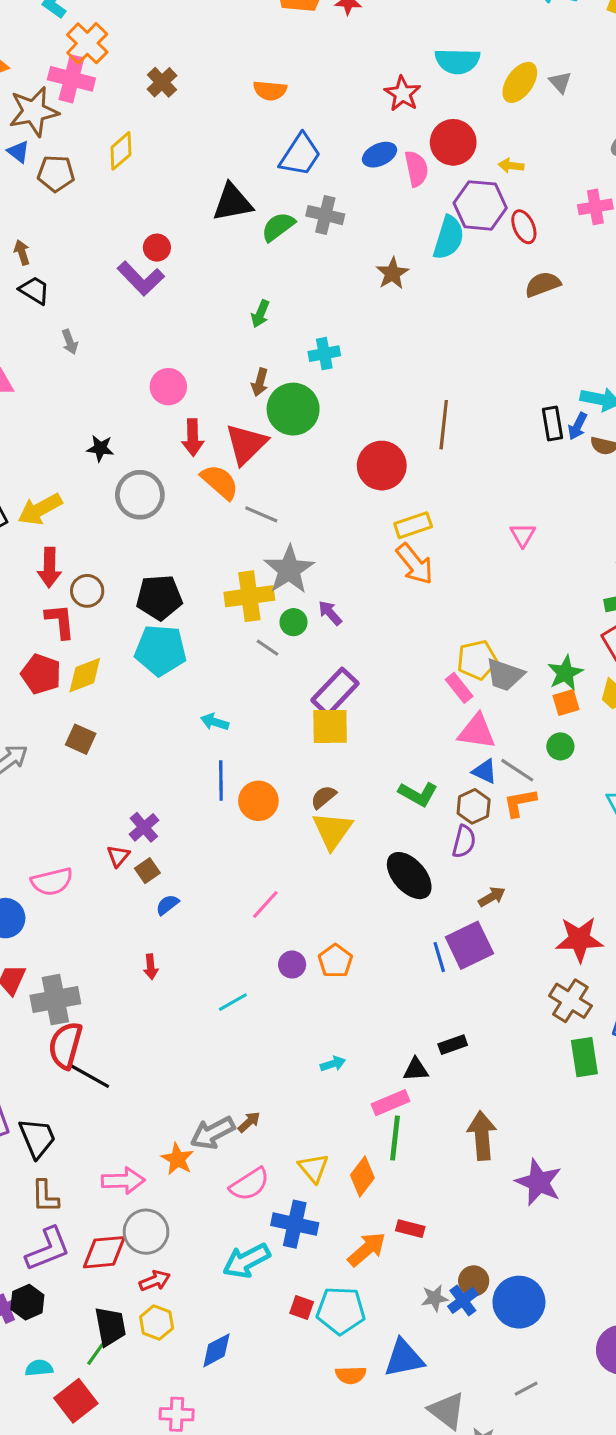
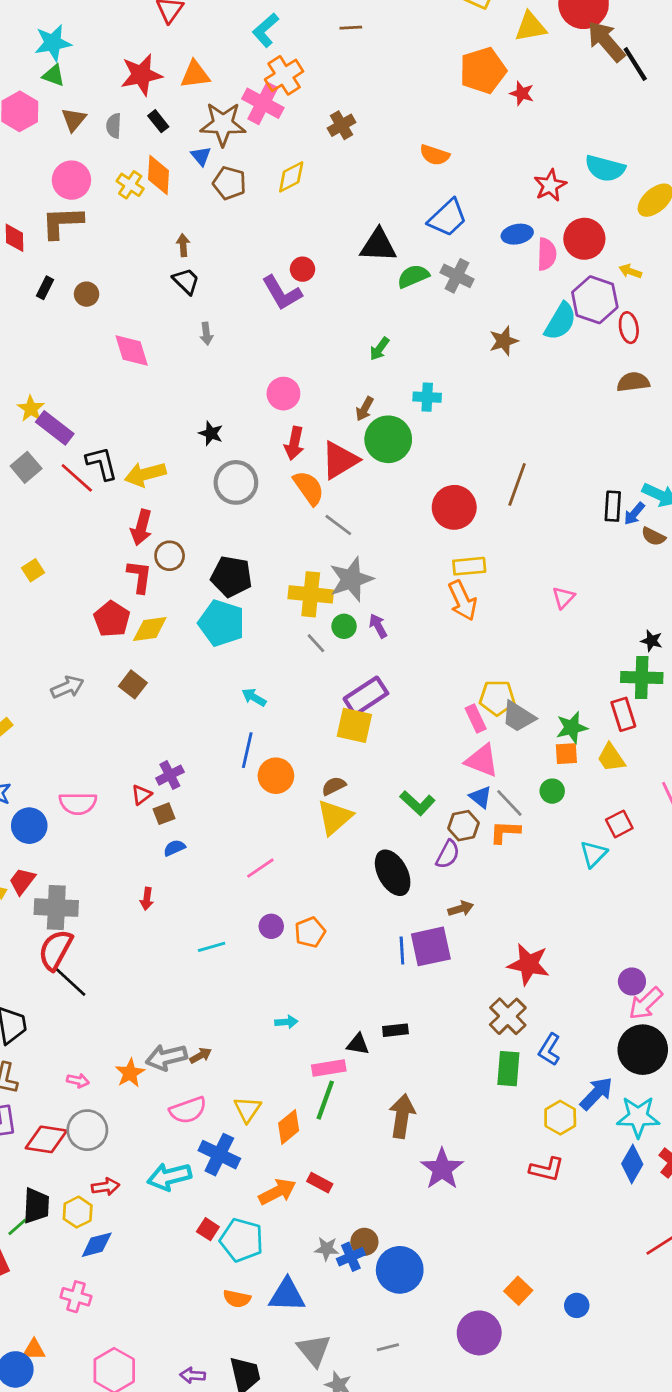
pink arrow: (123, 1181) -> (78, 1081), size x0.6
red arrow: (155, 1281) -> (106, 1187), moved
blue diamond: (216, 1350) -> (97, 1245), moved

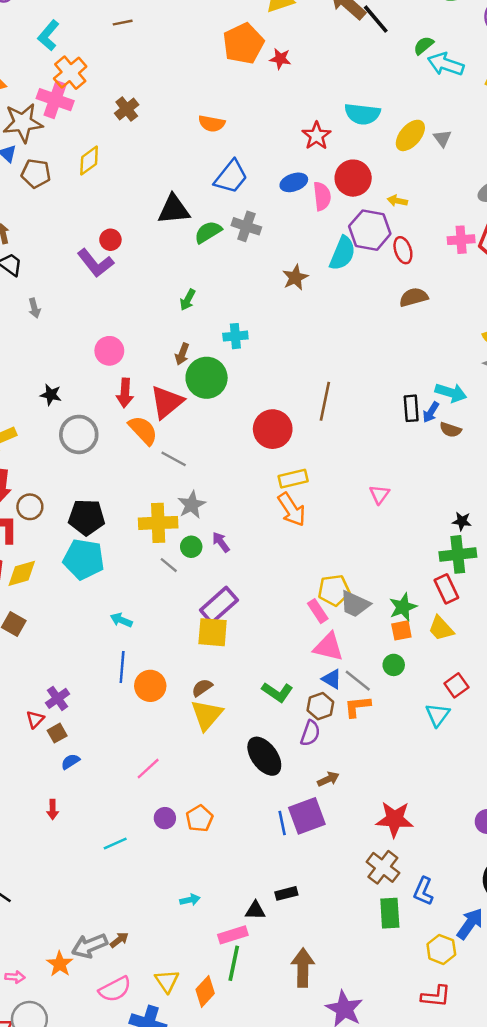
gray star: (351, 579) -> (192, 505), size x0.7

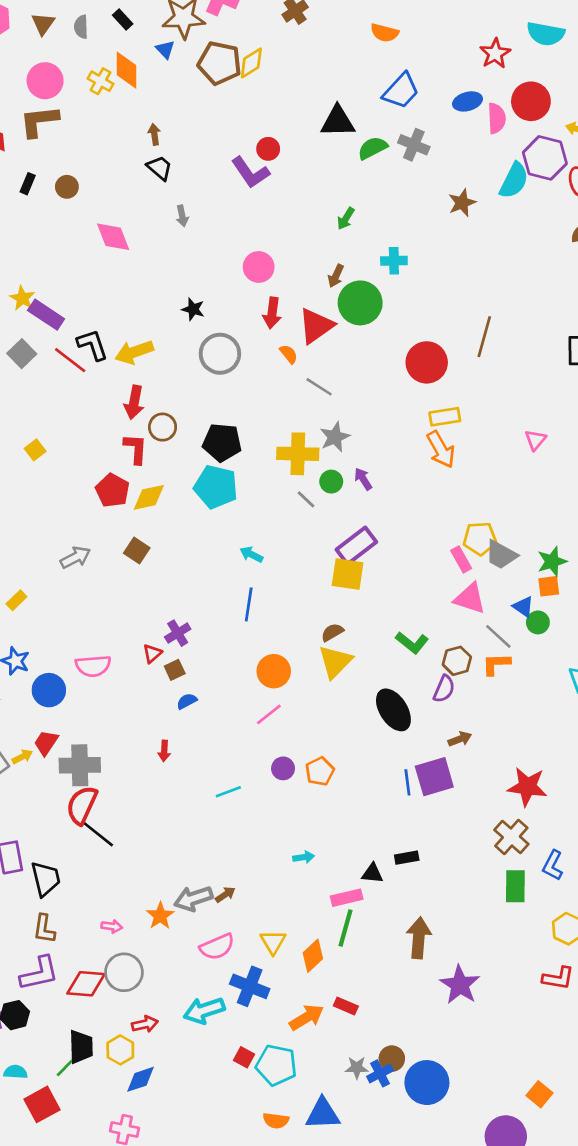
brown pentagon: (36, 173) -> (220, 63), moved, size x1.4
orange semicircle: (143, 430) -> (289, 354), size x0.6
blue triangle: (332, 679) -> (523, 607), moved
orange circle: (150, 686) -> (274, 671), moved

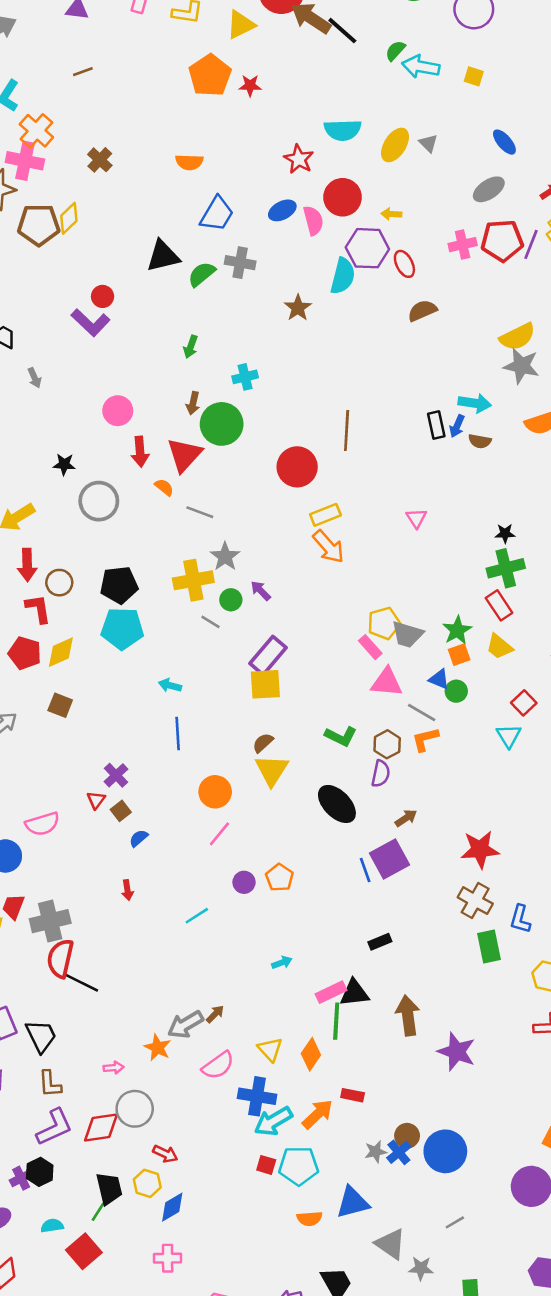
black triangle: (372, 873) -> (354, 993), moved, size x1.4
cyan arrow: (204, 1010) -> (273, 1121), moved
red arrow: (145, 1024) -> (165, 1154), turned 50

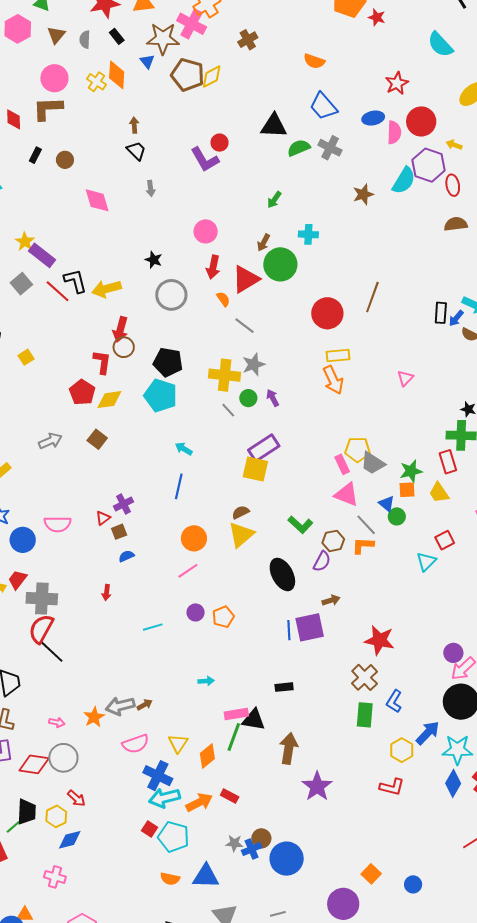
cyan semicircle: (343, 130) -> (440, 45), moved, turned 32
blue trapezoid: (217, 214) -> (323, 106), turned 92
red arrow: (27, 565) -> (120, 329), moved

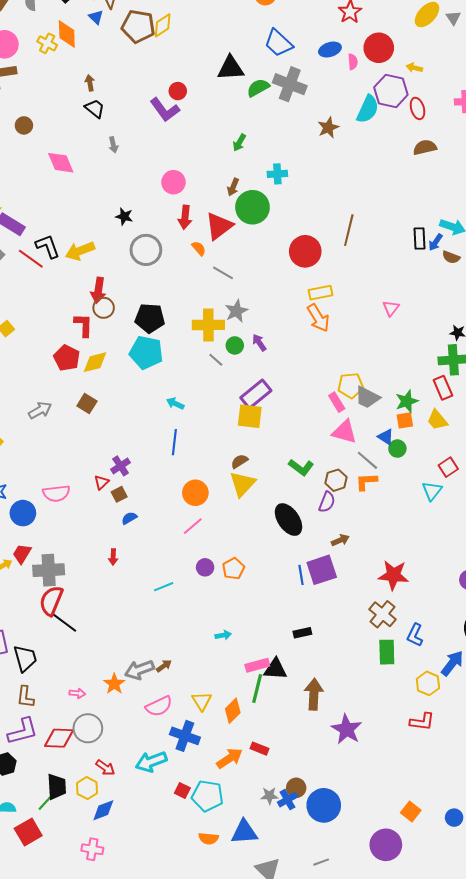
pink semicircle: (394, 132) -> (353, 62), size x0.7
gray cross: (330, 148) -> (290, 84), size x1.4
cyan arrow: (164, 798) -> (151, 762), moved

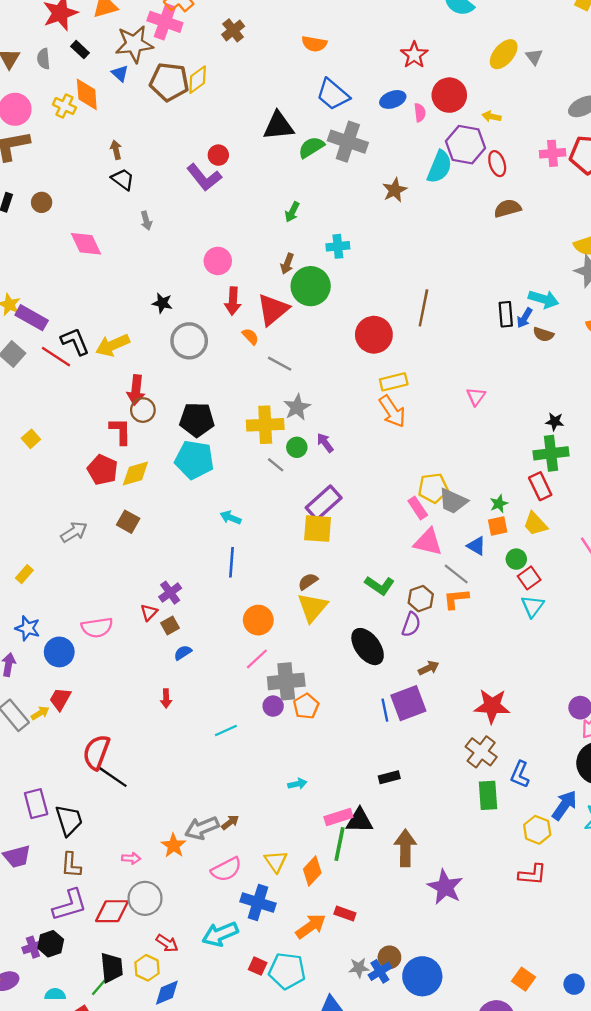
green star: (407, 401) -> (499, 504), size x0.7
green circle: (397, 449) -> (516, 559), moved
red square: (448, 467) -> (529, 578), moved
gray cross: (49, 570) -> (286, 681), moved

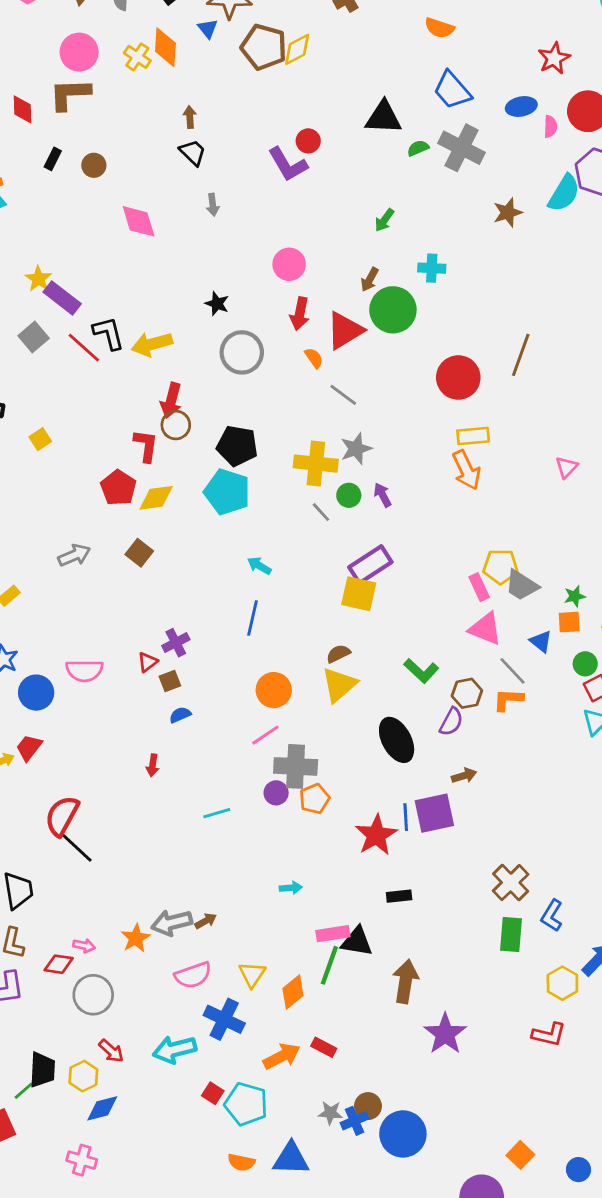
green semicircle: (311, 147) -> (418, 148), size x0.7
red star: (492, 706) -> (376, 835), moved, turned 30
red diamond: (112, 911) -> (59, 964), moved, size x0.7

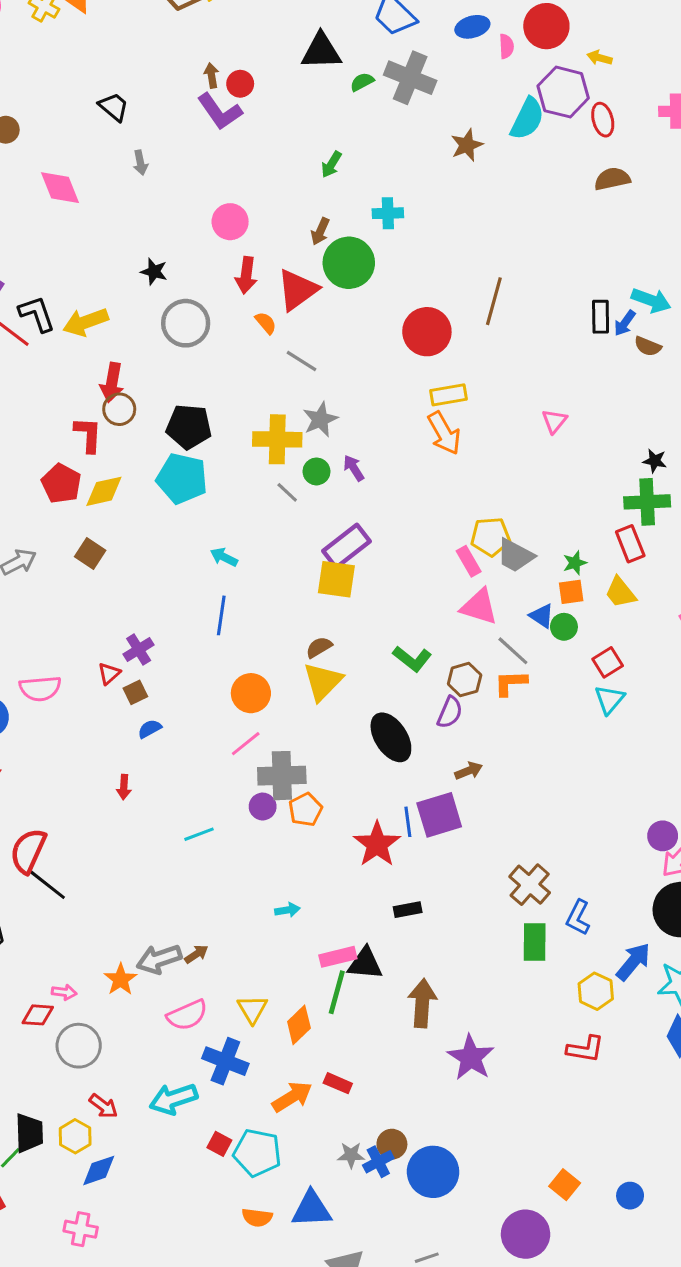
brown arrow: (190, 117) -> (212, 75), moved
green circle: (585, 664) -> (564, 627), moved

